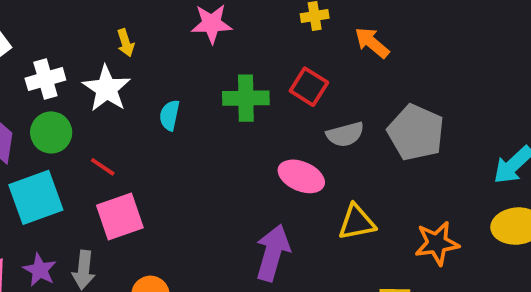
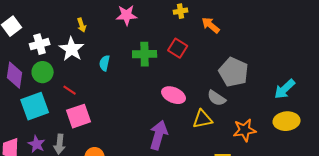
gray semicircle: (345, 134) -> (217, 98), moved, turned 48

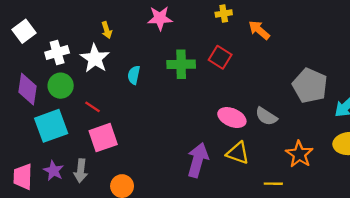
gray pentagon: (234, 72) -> (310, 86), moved
pink ellipse: (174, 95) -> (232, 118), moved
yellow triangle: (203, 119) -> (238, 153), moved, turned 30
orange star: (245, 130) -> (299, 154), turned -30

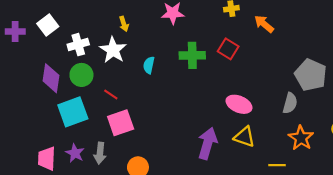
gray semicircle: (266, 116) -> (290, 103), moved, turned -108

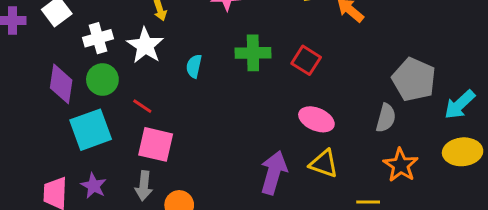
red square: (228, 49) -> (306, 60), moved
pink square: (121, 123) -> (156, 144), turned 32
gray arrow: (100, 153) -> (144, 186), moved

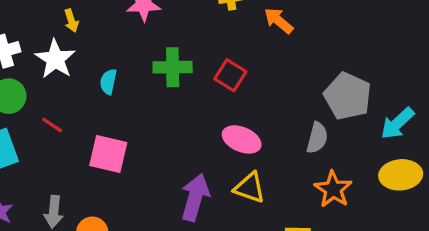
pink square: (156, 144) -> (108, 154), moved

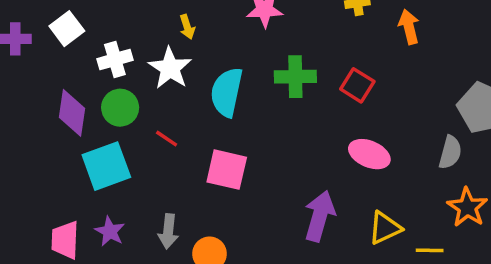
orange arrow: (279, 21) -> (409, 27), turned 36
cyan semicircle: (108, 82) -> (227, 92), size x1.8
yellow triangle: (250, 188) -> (385, 228), moved, turned -44

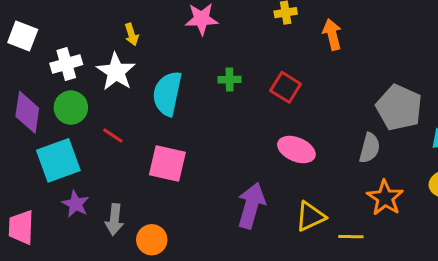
white square: (67, 29) -> (23, 36), turned -32
green cross: (295, 77) -> (230, 80), size x0.6
purple star: (110, 231) -> (76, 204), moved

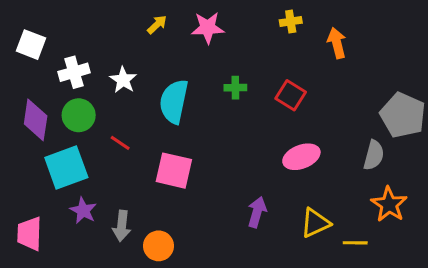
yellow arrow: (132, 34) -> (157, 25), moved, turned -115
white star: (116, 72) -> (123, 80), size x0.7
pink ellipse: (296, 150) -> (301, 157), turned -44
purple arrow: (251, 206) -> (257, 212), size x0.7

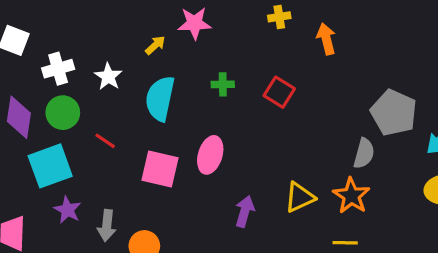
yellow arrow: (157, 25) -> (155, 45), moved
pink ellipse: (301, 157) -> (210, 155), moved, turned -52
orange star: (389, 204) -> (351, 196), moved
yellow triangle: (315, 223) -> (300, 197), moved

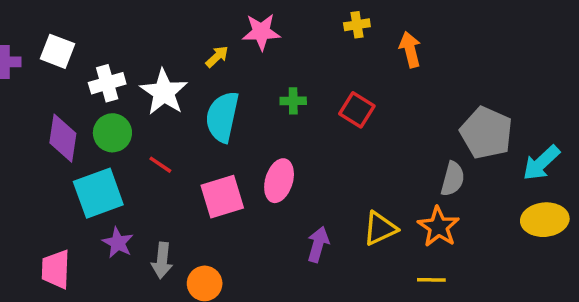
white star: (108, 77) -> (164, 92), size x1.5
pink square: (160, 169) -> (222, 197), turned -30

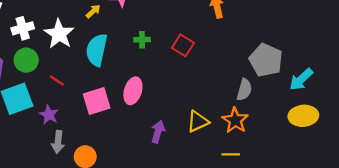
purple star: (118, 243) -> (49, 115), moved

